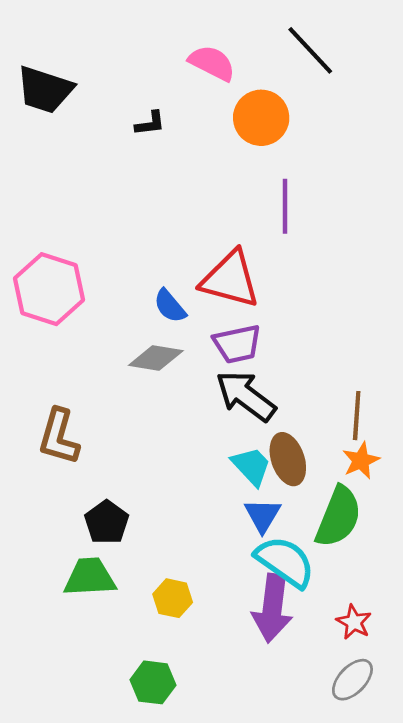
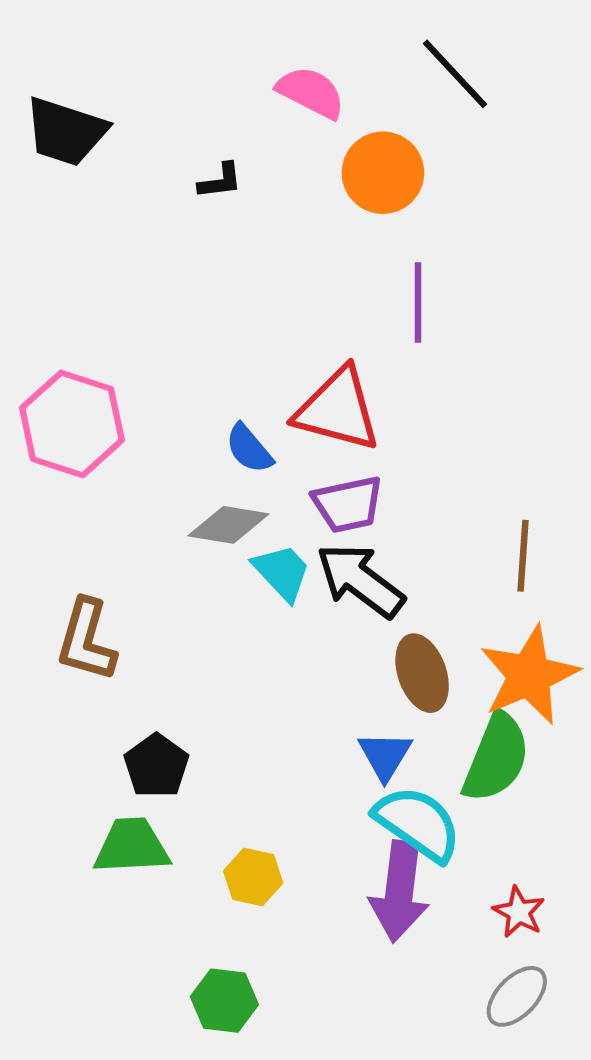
brown line: (357, 416) -> (523, 556), moved
orange star: (361, 461) -> (529, 675), size x1.8
cyan trapezoid: (251, 466) -> (282, 572), moved

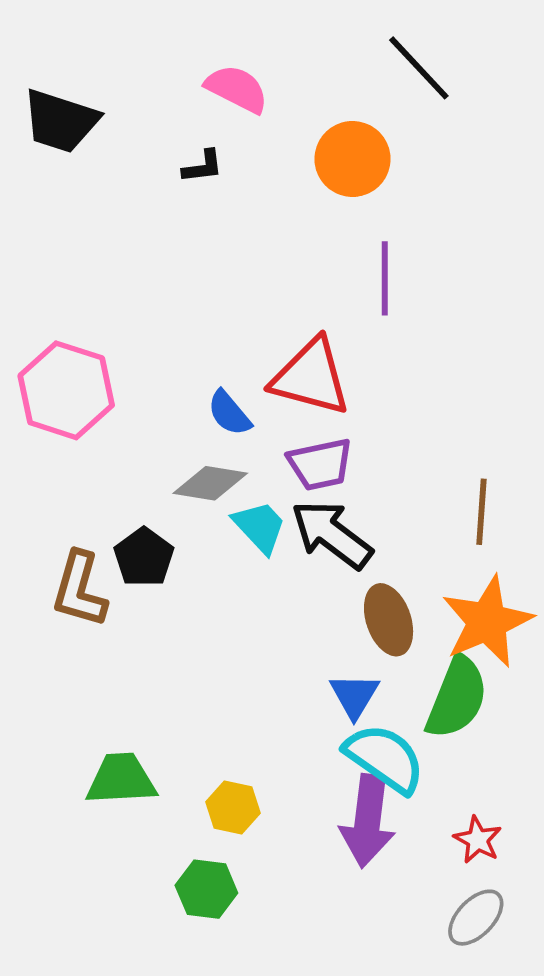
pink semicircle: (311, 92) -> (237, 89), moved
black pentagon: (156, 766) -> (144, 557), moved
green hexagon: (224, 1001) -> (206, 889), moved

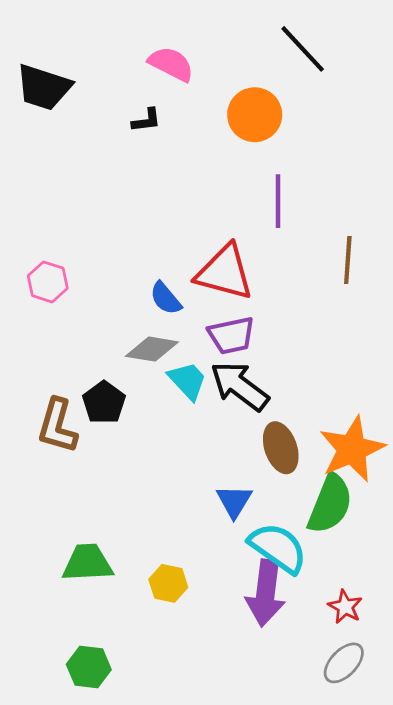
pink hexagon: (66, 390) -> (48, 282), size x0.6
brown line: (481, 512) -> (348, 260), moved
blue triangle: (354, 696) -> (234, 501), moved
green hexagon: (206, 889) -> (89, 667), moved

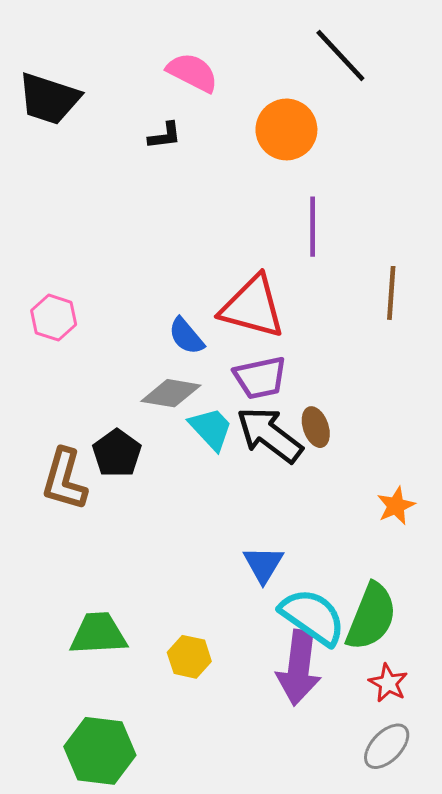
brown ellipse: (281, 448) -> (316, 427), moved, size x0.7
orange star: (352, 449) -> (396, 506), size x0.5
green semicircle: (330, 504) -> (371, 617), moved
green hexagon: (89, 667) -> (100, 751), size x1.4

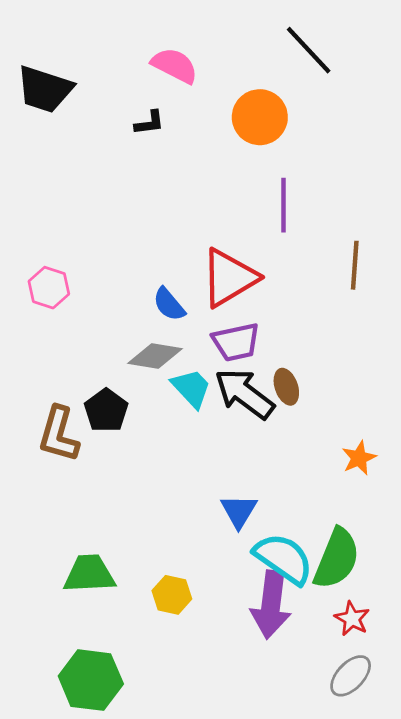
red triangle: (253, 307) -> (229, 278), turned -46

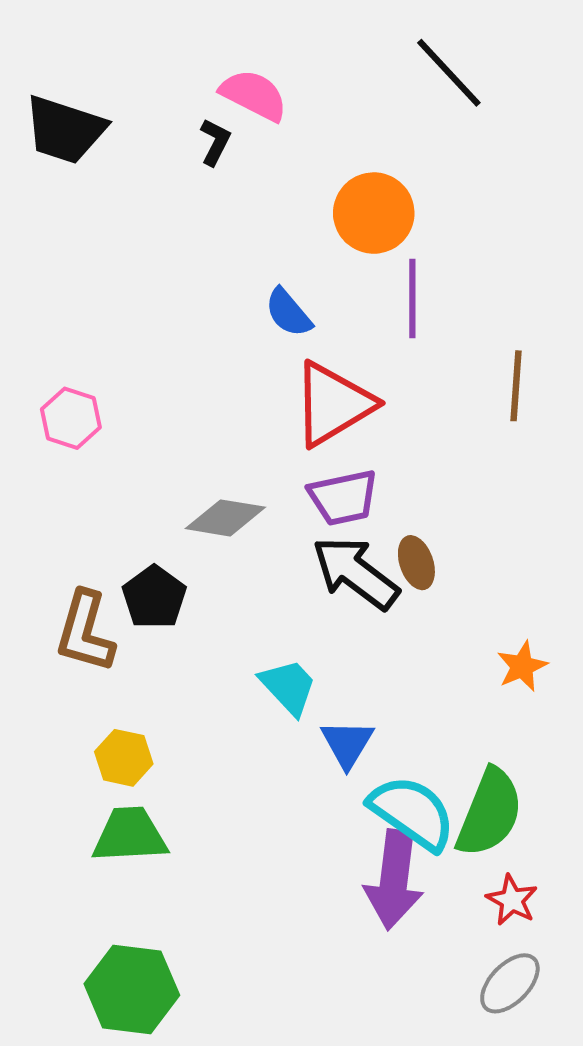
orange circle: (260, 117) -> (374, 213), moved
black L-shape: (149, 123) -> (215, 142), moved, turned -56
blue semicircle: (169, 304) -> (288, 313), moved
cyan trapezoid: (191, 388) -> (288, 687), moved
yellow hexagon: (172, 595) -> (124, 758), moved

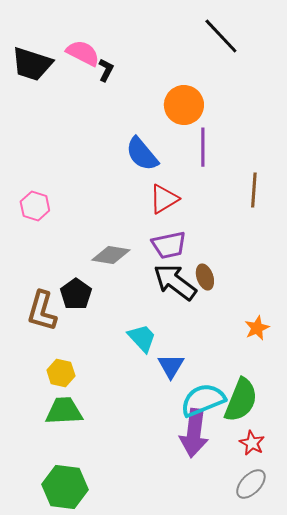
pink semicircle: (254, 95) -> (83, 53), moved
blue semicircle: (288, 313) -> (142, 154), size x1.4
red triangle: (333, 404) -> (164, 199), size x0.7
cyan semicircle: (412, 813) -> (203, 400), turned -57

